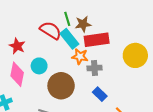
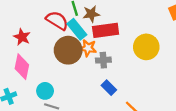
cyan circle: (39, 66) -> (45, 91), moved
brown circle: (61, 86) -> (68, 50), moved

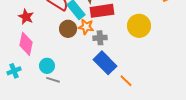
brown circle: (68, 50) -> (68, 29), size x0.7
blue rectangle: (109, 88) -> (105, 63), size x1.6

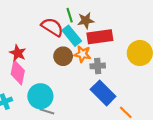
red star: (26, 17) -> (18, 53), moved
cyan circle: (47, 66) -> (40, 96), size x1.5

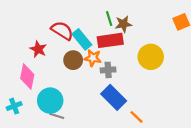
green line: (70, 15) -> (109, 19), moved
brown star: (86, 21) -> (123, 24), moved
red star: (18, 53) -> (38, 49), moved

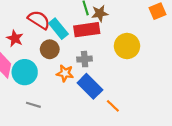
orange star: (93, 58) -> (65, 73), moved
cyan circle: (50, 101) -> (25, 72), moved

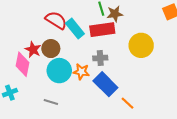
red star: (15, 38) -> (33, 50), moved
brown circle: (50, 49) -> (51, 49), moved
cyan circle: (25, 72) -> (59, 71), moved

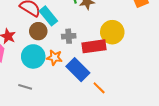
red rectangle: (102, 30) -> (94, 46), moved
brown circle: (51, 49) -> (38, 31), moved
gray cross: (100, 58) -> (69, 36), moved

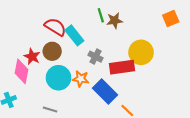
brown circle: (38, 31) -> (52, 51), moved
gray cross: (69, 36) -> (96, 57), turned 32

